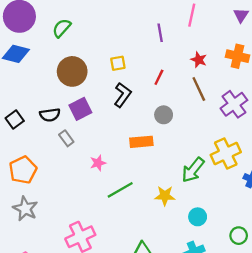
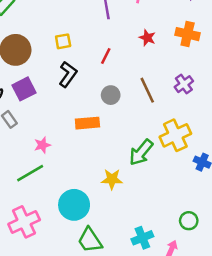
brown line: (199, 89) -> (147, 90), moved
purple cross: (234, 104) -> (184, 84), size x0.7
green line: (120, 190) -> (30, 173), moved
cyan circle: (198, 217) -> (74, 205), moved, size x1.6

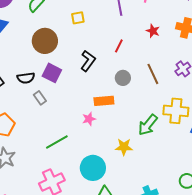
yellow square: (63, 41) -> (78, 18), moved
purple square: (24, 89) -> (52, 73), turned -36
yellow cross: (175, 135) -> (176, 111), turned 30
pink star: (42, 145) -> (89, 119), moved

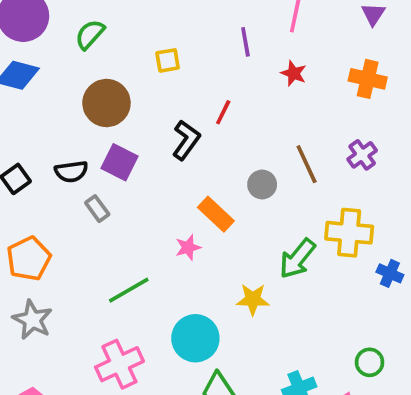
red star: (153, 31) -> (294, 73), moved
red line: (119, 46) -> (223, 112), moved
gray circle: (123, 78) -> (262, 184), moved
orange rectangle: (104, 101) -> (216, 214), turned 48

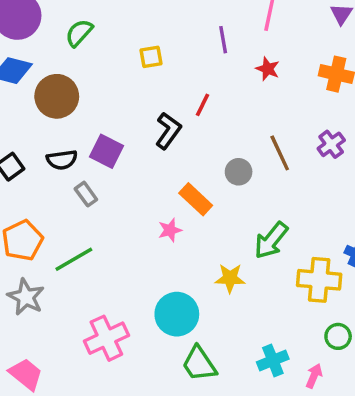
brown circle: (106, 103) -> (57, 96), moved
yellow cross: (349, 233) -> (319, 280), moved
green line: (129, 290) -> (74, 259), moved

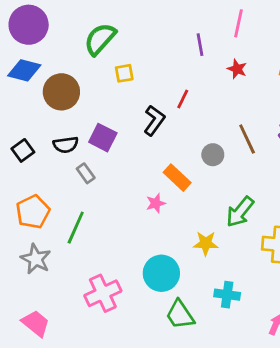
green semicircle: (79, 33) -> (100, 39), moved, size x1.4
yellow square: (151, 57) -> (124, 73), moved
green line: (74, 259) -> (76, 228), turned -36
cyan cross: (273, 360) -> (227, 295), moved, turned 30

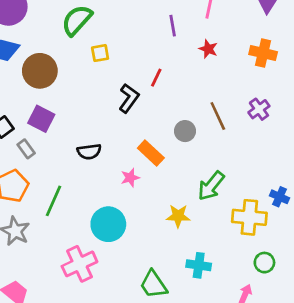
purple square: (103, 138) -> (41, 119), moved
black semicircle: (66, 145) -> (89, 152), moved
gray rectangle: (86, 173) -> (26, 149), moved
cyan circle: (161, 273) -> (108, 224), moved

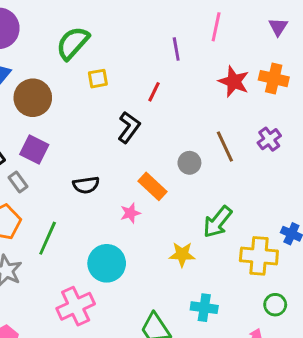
red star: (208, 49) -> (234, 82), moved, size x1.5
red line: (156, 78) -> (154, 92), moved

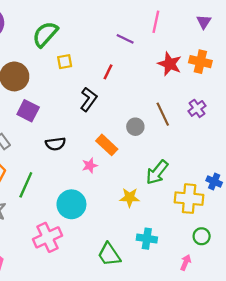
purple line: (176, 49) -> (125, 39), turned -54
purple square: (34, 149) -> (28, 111), moved

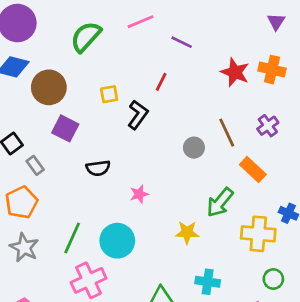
pink line: (156, 22) -> (141, 22), moved, turned 55
yellow square: (65, 62) -> (109, 94), moved
orange rectangle: (107, 145) -> (253, 169), moved
green line: (26, 185) -> (72, 238), moved

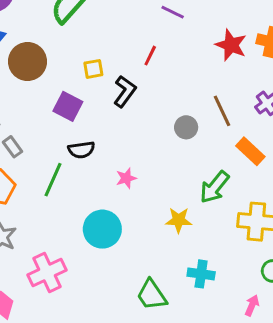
purple square: (65, 128) -> (68, 106), moved
green line: (72, 238) -> (53, 180), moved
pink cross: (89, 280) -> (47, 272), moved

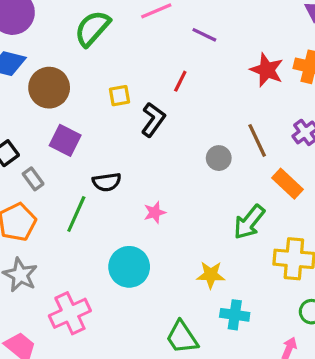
purple square: (68, 106) -> (65, 140), moved
yellow star: (179, 220) -> (211, 275), moved

